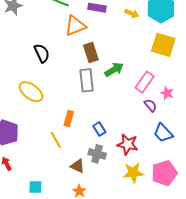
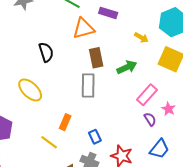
yellow arrow: (132, 13) -> (141, 38), moved
green arrow: (114, 70) -> (127, 67), moved
blue trapezoid: (163, 133) -> (159, 149), turned -105
yellow line: (56, 140) -> (49, 142), turned -30

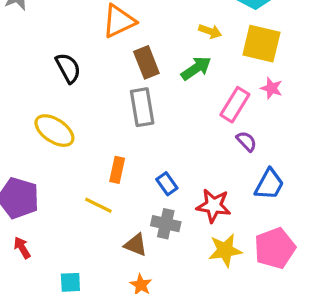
yellow arrow: (141, 38) -> (210, 31), moved
pink star: (168, 109) -> (272, 88), moved

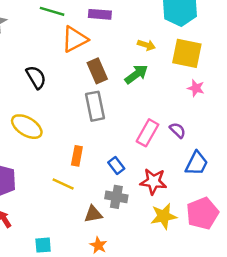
pink rectangle: (235, 105) -> (148, 133), moved
brown triangle: (136, 245) -> (93, 214), turned -30

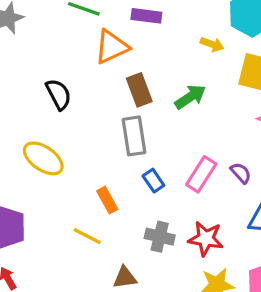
yellow arrow: (146, 45) -> (212, 44), moved
orange rectangle: (77, 156) -> (107, 200), turned -42
blue rectangle: (116, 165) -> (153, 181), moved
gray cross: (116, 197) -> (160, 237), moved

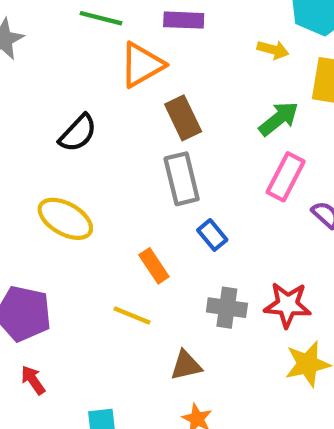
black semicircle: (59, 94) -> (78, 133), turned 76
green arrow: (190, 97) -> (279, 119), moved
pink rectangle: (201, 174) -> (286, 177), moved

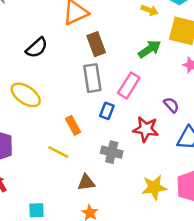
pink rectangle: (286, 177) -> (129, 85), moved
blue rectangle: (212, 235) -> (107, 111), turned 56
red star: (287, 305) -> (146, 129), moved

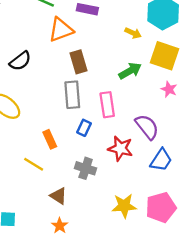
pink rectangle: (129, 85) -> (107, 105), turned -45
purple semicircle: (171, 105) -> (147, 127), size x1.6
brown triangle: (86, 182) -> (58, 196), turned 36

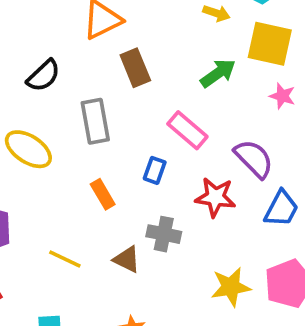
gray rectangle: (72, 95) -> (95, 121), moved
pink rectangle: (107, 105) -> (187, 130), turned -35
yellow line: (34, 164) -> (65, 259), moved
brown triangle: (58, 196) -> (127, 259), moved

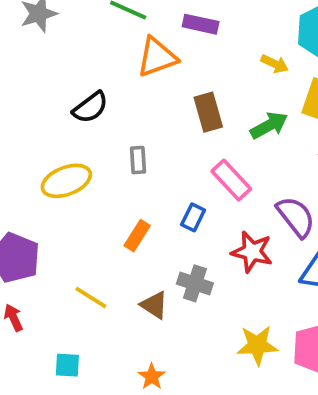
brown rectangle: (135, 68) -> (208, 112), moved
gray rectangle: (95, 121) -> (138, 160), size x0.6
yellow ellipse: (28, 149) -> (66, 181), turned -60
orange rectangle: (103, 194) -> (137, 236), turned 56

